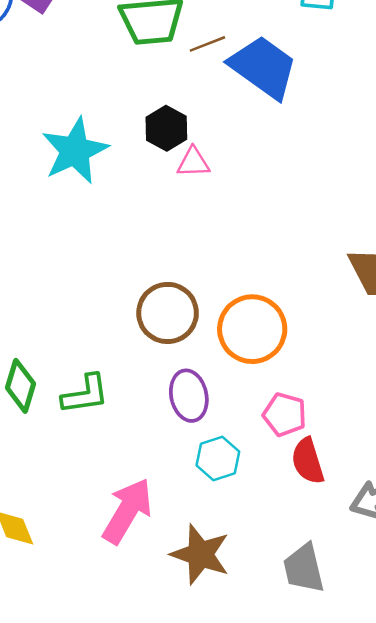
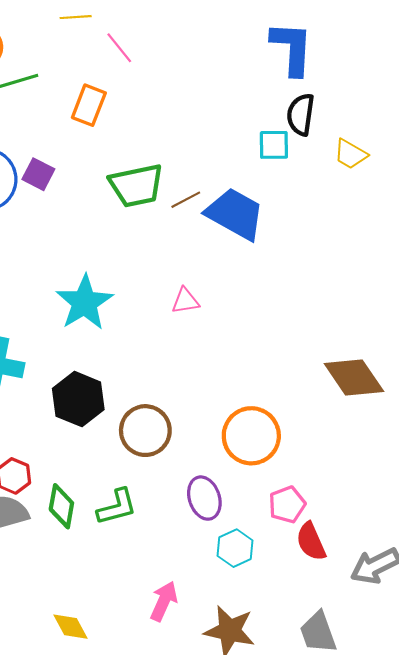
black hexagon: (166, 128) -> (78, 399), moved, size x1.4
brown circle: (168, 313) -> (145, 431), moved
pink pentagon: (285, 414) -> (287, 505), turned -30
pink arrow: (127, 511) -> (164, 601), size x0.7

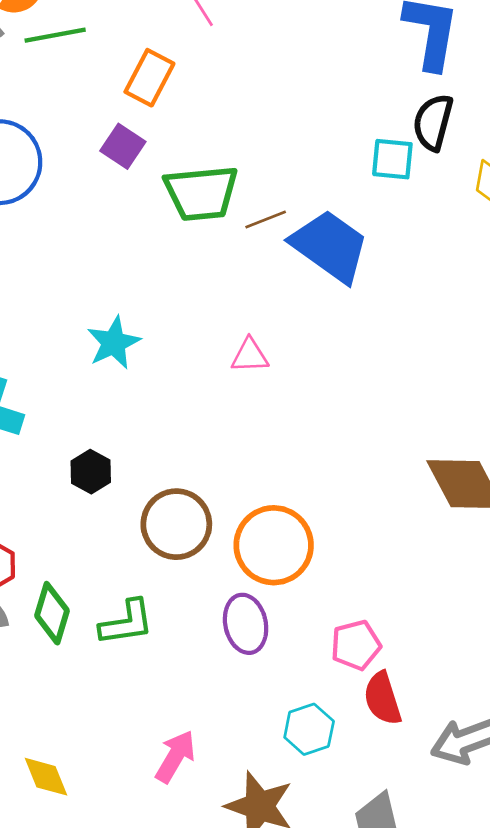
purple square: (38, 174) -> (123, 146), moved
cyan star: (84, 303) -> (114, 343), size x0.7
black hexagon: (78, 399) -> (91, 472), size x0.6
orange circle: (251, 436) -> (274, 545), moved
cyan hexagon: (235, 548) -> (309, 729), moved

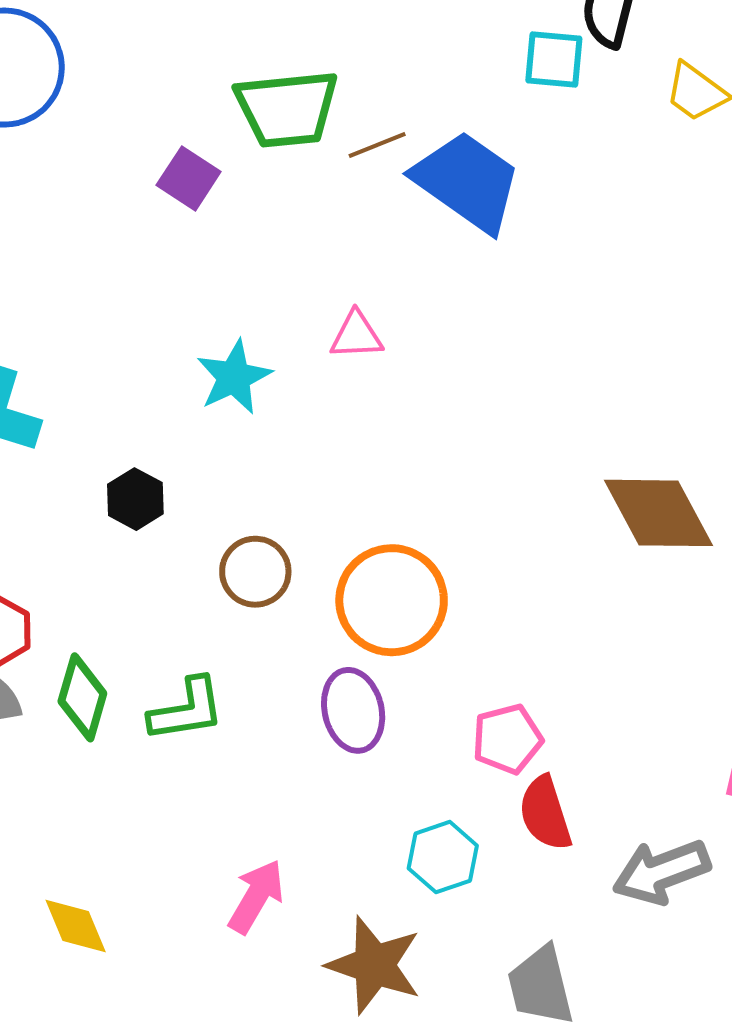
purple square: (123, 146) -> (189, 178), moved
cyan star: (114, 343) -> (234, 377), moved
brown circle: (176, 524) -> (255, 572), size x0.7

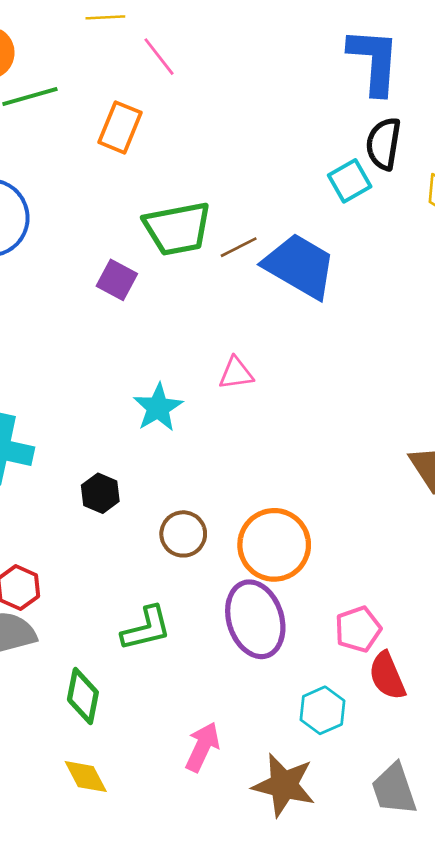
cyan square: (554, 59) -> (350, 181), turned -30
green diamond: (82, 697) -> (83, 696), moved
purple ellipse: (353, 710) -> (255, 619), size x1.4

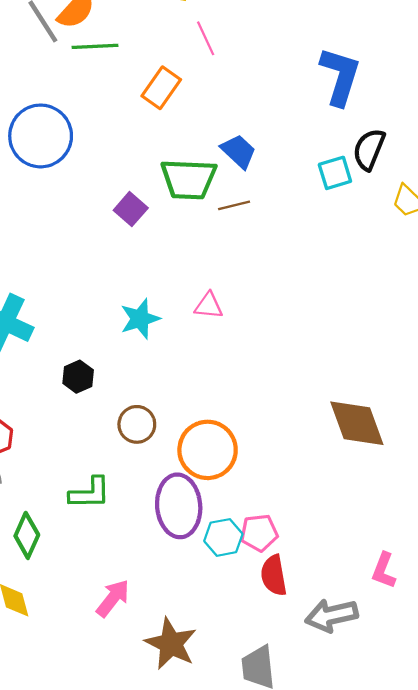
blue L-shape: (374, 61) -> (340, 76), moved
blue trapezoid: (300, 266) -> (239, 151), moved, size x0.6
cyan hexagon: (323, 710) -> (223, 537), moved

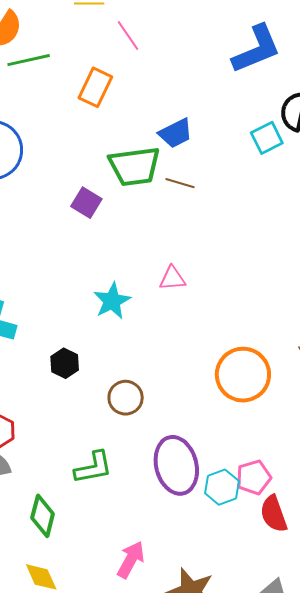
blue L-shape: (340, 76) -> (256, 49), turned 60
blue trapezoid: (239, 151) -> (176, 133), turned 120
brown line: (234, 205) -> (180, 183), turned 40
orange circle: (208, 450) -> (243, 375), moved

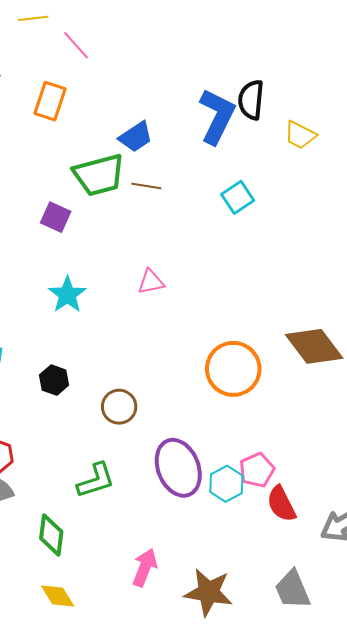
blue L-shape: (256, 49) -> (217, 116), moved, turned -34
cyan square: (267, 138) -> (238, 197), moved
cyan star: (112, 301) -> (67, 295), moved

